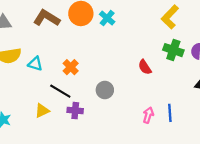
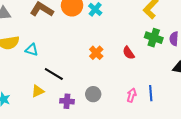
orange cross: (71, 67) -> (96, 53), moved
gray circle: (105, 90) -> (93, 94), moved
purple cross: (75, 111) -> (67, 101), moved

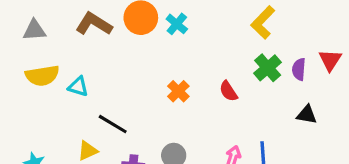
green cross: (154, 38) -> (268, 68), turned 30

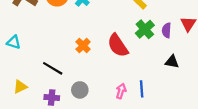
red semicircle: (228, 91) -> (118, 46), size x1.6
black line: (113, 124) -> (53, 68), moved

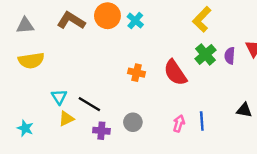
cyan triangle: (14, 42) -> (59, 97), moved, turned 40
orange cross: (83, 46) -> (137, 73), turned -32
black triangle: (172, 62) -> (244, 110), moved
black line: (53, 68) -> (89, 104), moved

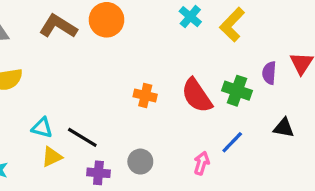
cyan cross: (135, 21) -> (190, 17), moved
green cross: (205, 54) -> (237, 91), moved, turned -30
cyan triangle: (59, 97) -> (42, 128), turned -42
black triangle: (244, 110) -> (284, 128), moved
blue line: (202, 121) -> (232, 142), moved, turned 48

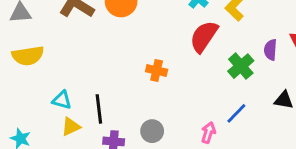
green cross: (237, 91) -> (241, 66), turned 30
red semicircle: (197, 96) -> (204, 36), moved, turned 68
black line: (82, 137) -> (99, 109), turned 52

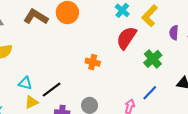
purple semicircle: (270, 50) -> (174, 33), moved
black line: (99, 109) -> (52, 90), turned 60

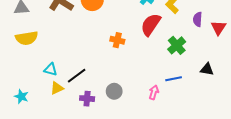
orange cross: (93, 62) -> (117, 40), moved
blue line: (150, 93) -> (174, 79), turned 35

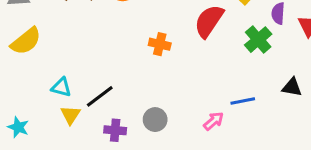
yellow semicircle: (27, 38) -> (26, 41), turned -30
green cross: (177, 45) -> (258, 40), moved
yellow triangle: (57, 88) -> (71, 115), turned -32
pink arrow: (154, 92) -> (214, 121), turned 32

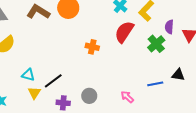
blue line: (243, 101) -> (155, 84), moved
pink arrow: (214, 121) -> (127, 97), turned -96

